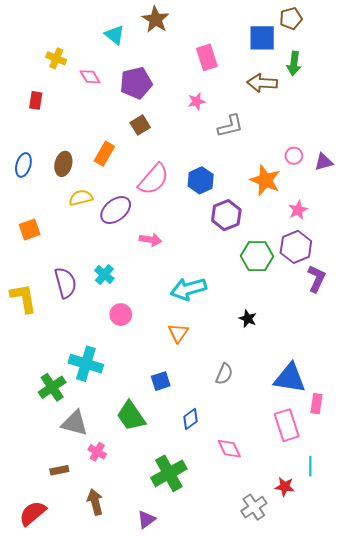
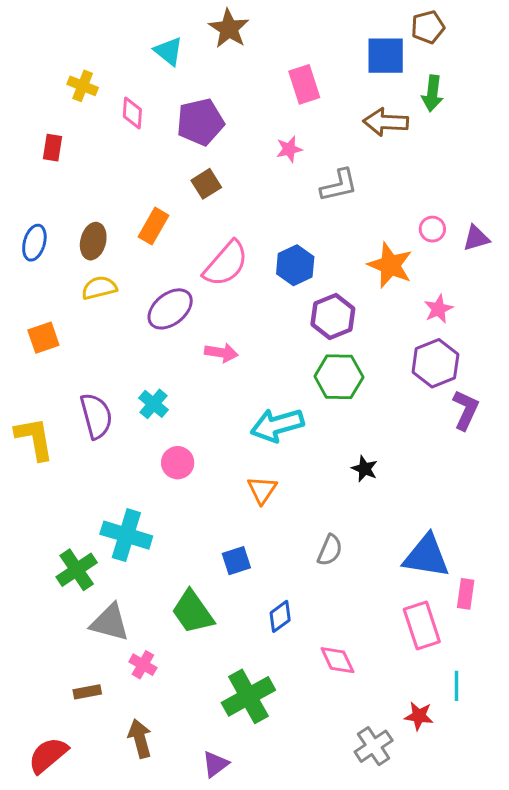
pink diamond: (90, 77) -> (132, 113), turned 35
yellow semicircle: (81, 198) -> (99, 288), moved
green hexagon: (257, 256) -> (339, 377), moved

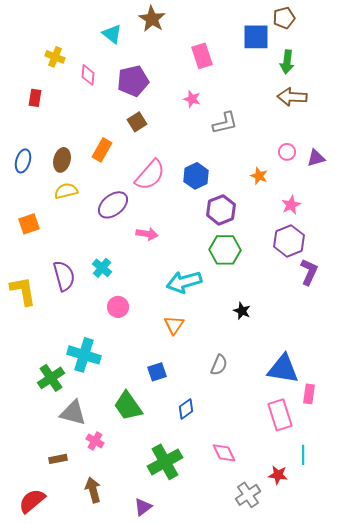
brown arrow: (386, 122) -> (292, 97), moved
pink star: (289, 149) -> (192, 99), turned 30
orange star: (390, 265) -> (259, 176), size x0.6
pink diamond: (337, 660) -> (224, 453), moved

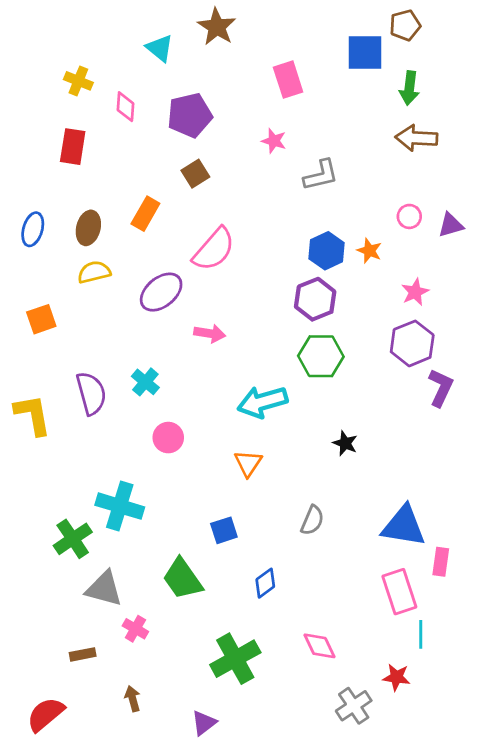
red rectangle: (35, 98) -> (73, 147), moved, size x1.4
blue hexagon: (196, 176) -> (327, 251), moved
cyan line: (303, 455) -> (421, 634), moved
brown arrow: (93, 490) -> (133, 699), size x0.7

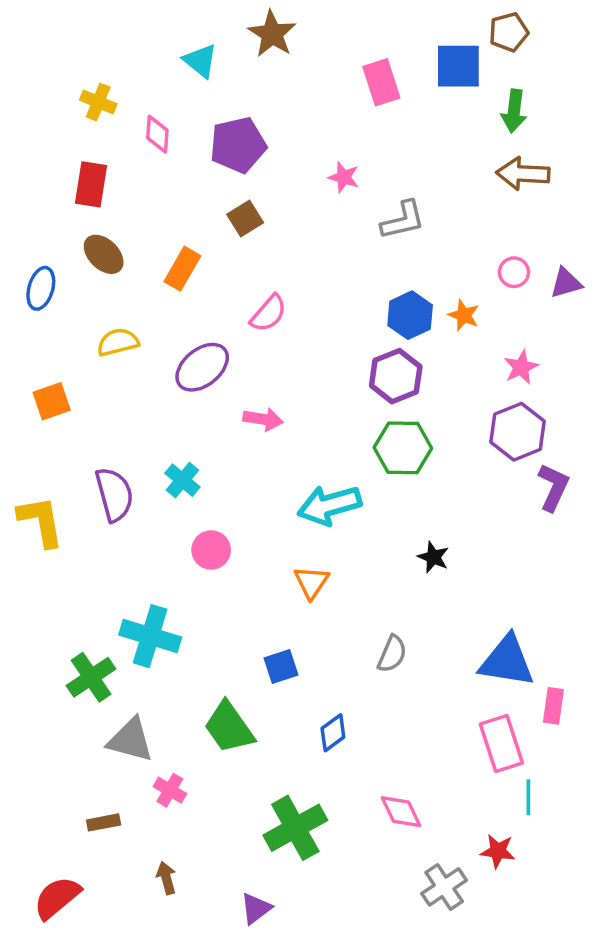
pink rectangle: (288, 80) -> (381, 82), moved
brown ellipse: (88, 228) -> (104, 254), moved, turned -60
pink semicircle: (214, 249) -> (268, 313), size x0.7

